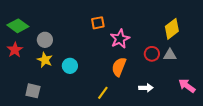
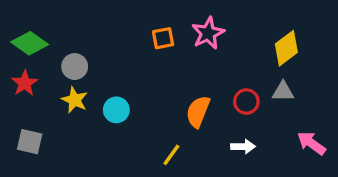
pink star: (120, 39) -> (208, 33), moved
red circle: (152, 54) -> (246, 102), moved
gray square: (33, 91) -> (30, 142), moved

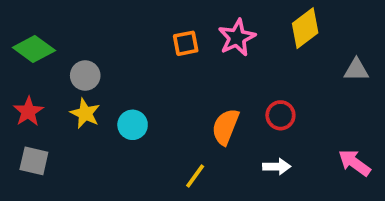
yellow diamond: (286, 48) -> (305, 28), moved
red star: (25, 83) -> (28, 112), moved
gray triangle: (283, 92) -> (356, 70), moved

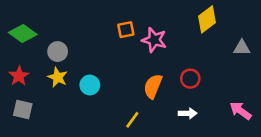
pink star: (237, 38) -> (154, 40), moved, turned -30

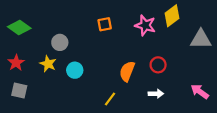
pink star: (154, 40) -> (145, 25), moved
gray triangle: (242, 48) -> (201, 39), size x1.5
gray circle: (58, 52) -> (60, 42), moved

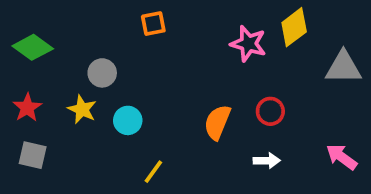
orange square: (105, 24) -> (153, 24), moved
yellow line: (110, 99) -> (153, 172), moved

